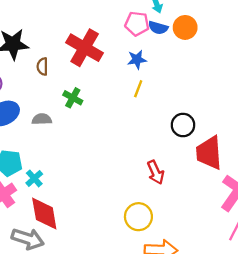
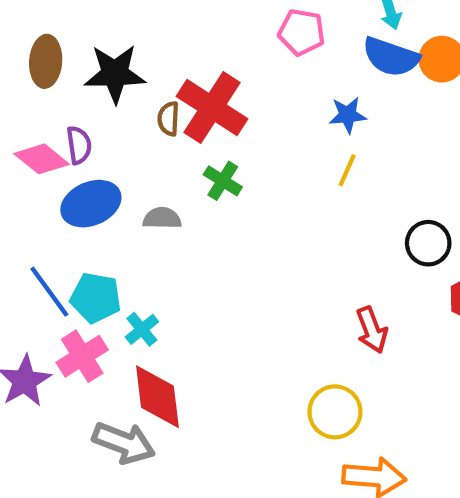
pink pentagon: (137, 24) -> (302, 32), moved
blue semicircle: (158, 28) -> (391, 57), size x1.5
red cross: (85, 48) -> (212, 108), moved

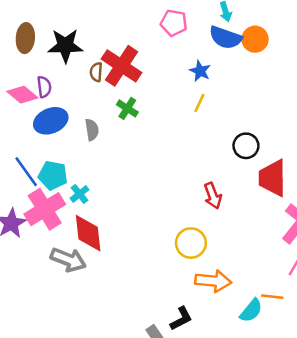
blue star: (348, 115) -> (200, 71), turned 30
gray semicircle: (162, 218) -> (92, 130), turned 80
pink cross: (82, 356) -> (45, 209), size x1.4

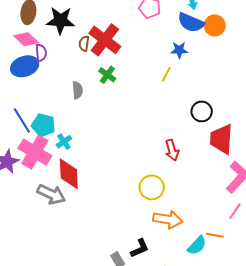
blue star: (200, 71) -> (179, 50), moved, turned -30
pink diamond: (22, 95) -> (26, 39), moved
blue ellipse: (51, 121) -> (25, 66), moved
pink cross: (45, 209) -> (35, 152), turned -32

